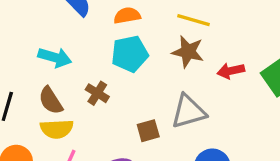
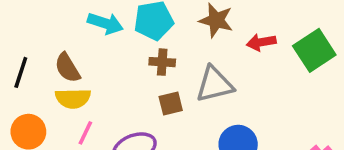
cyan arrow: (55, 57) -> (105, 23), moved
brown cross: (97, 93) -> (162, 62), moved, turned -30

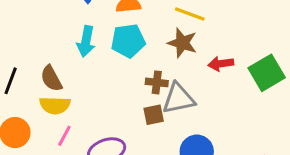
cyan arrow: (105, 23) -> (86, 41), turned 80
brown cross: (162, 62) -> (157, 82), moved
brown square: (171, 103) -> (154, 115), moved

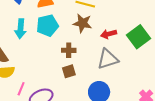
gray triangle: (179, 99) -> (108, 59), moved
pink line: (64, 136) -> (21, 89), moved

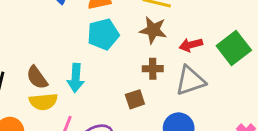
cyan arrow: (20, 29) -> (76, 78), moved
brown cross: (69, 50) -> (153, 69), moved

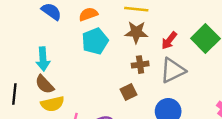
red arrow: (191, 45) -> (169, 40), turned -30
cyan arrow: (76, 78) -> (43, 59), moved

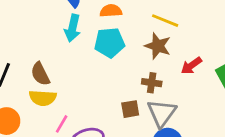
cyan arrow: (43, 59) -> (73, 28), moved
gray triangle: (173, 70) -> (162, 113), moved, turned -44

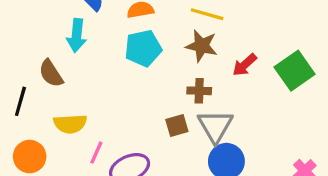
cyan arrow: (73, 28) -> (77, 35), moved
brown semicircle: (40, 74) -> (51, 73), moved

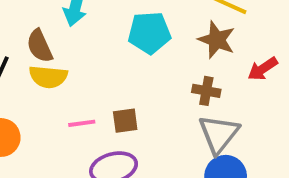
yellow semicircle: (70, 124) -> (48, 77), moved
brown square: (177, 125) -> (125, 121), moved
pink line: (96, 153) -> (82, 123), moved, turned 50

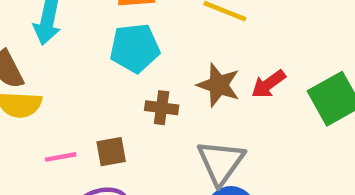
brown star: (217, 40) -> (219, 85), moved
brown cross: (206, 91) -> (162, 108), moved

